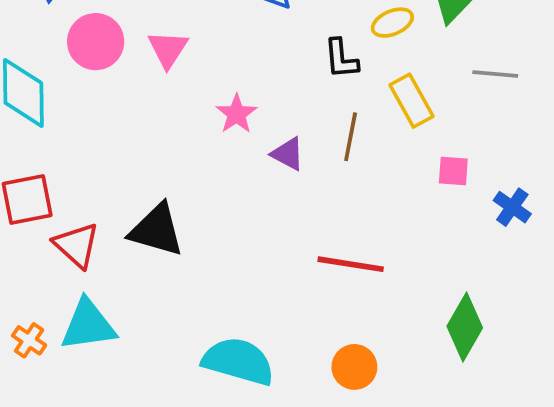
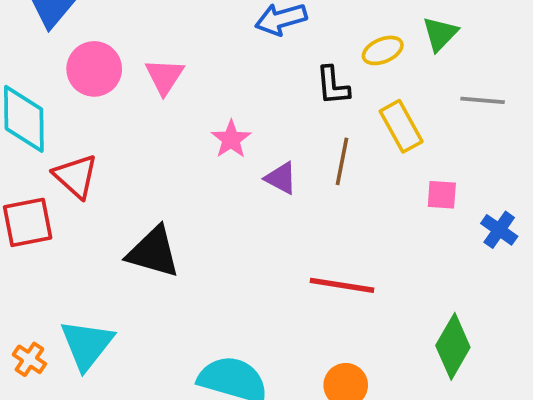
red triangle: (77, 245) -> (76, 176), moved
cyan triangle: (88, 325) -> (87, 344), turned -44

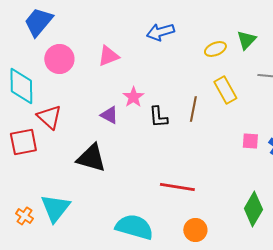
pink triangle: (164, 76) -> (108, 56), moved, turned 35
black L-shape: (333, 86) -> (158, 117), moved
purple triangle: (281, 178) -> (109, 115), moved
pink square: (442, 195) -> (250, 141), moved
red line: (342, 285) -> (177, 187), moved

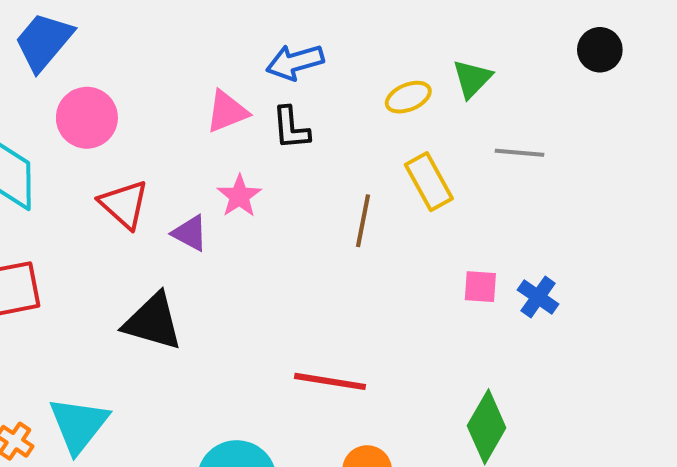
pink triangle: (108, 56) -> (227, 112), moved
red triangle: (49, 117) -> (124, 204), moved
black L-shape: (158, 117) -> (291, 128), moved

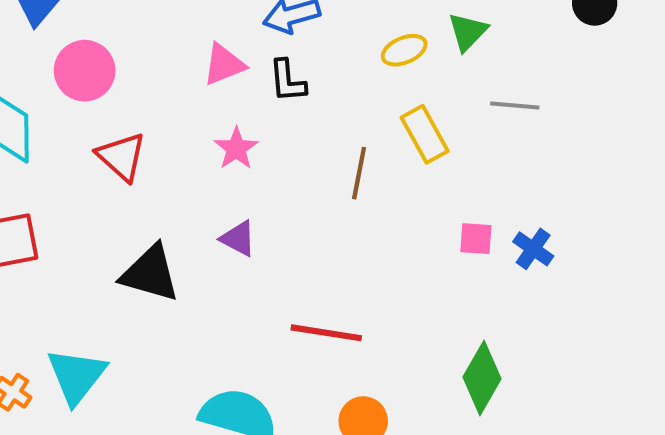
purple triangle: (190, 233) -> (238, 239), moved

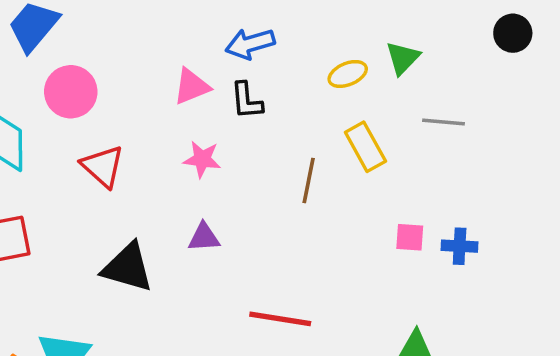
pink star: (236, 148) -> (202, 159), turned -30
purple triangle: (238, 239) -> (204, 237), turned -32
blue cross: (533, 249) -> (460, 246), turned -32

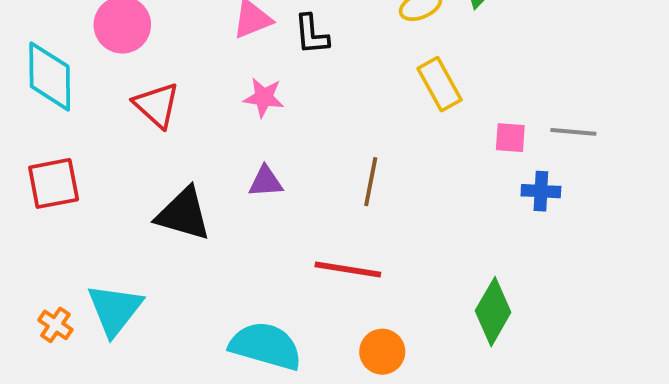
gray line: (444, 122) -> (573, 132), moved
brown line: (309, 181) -> (371, 182), moved
pink square: (410, 237) -> (510, 138), moved

